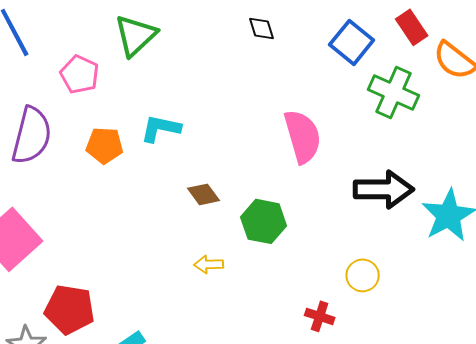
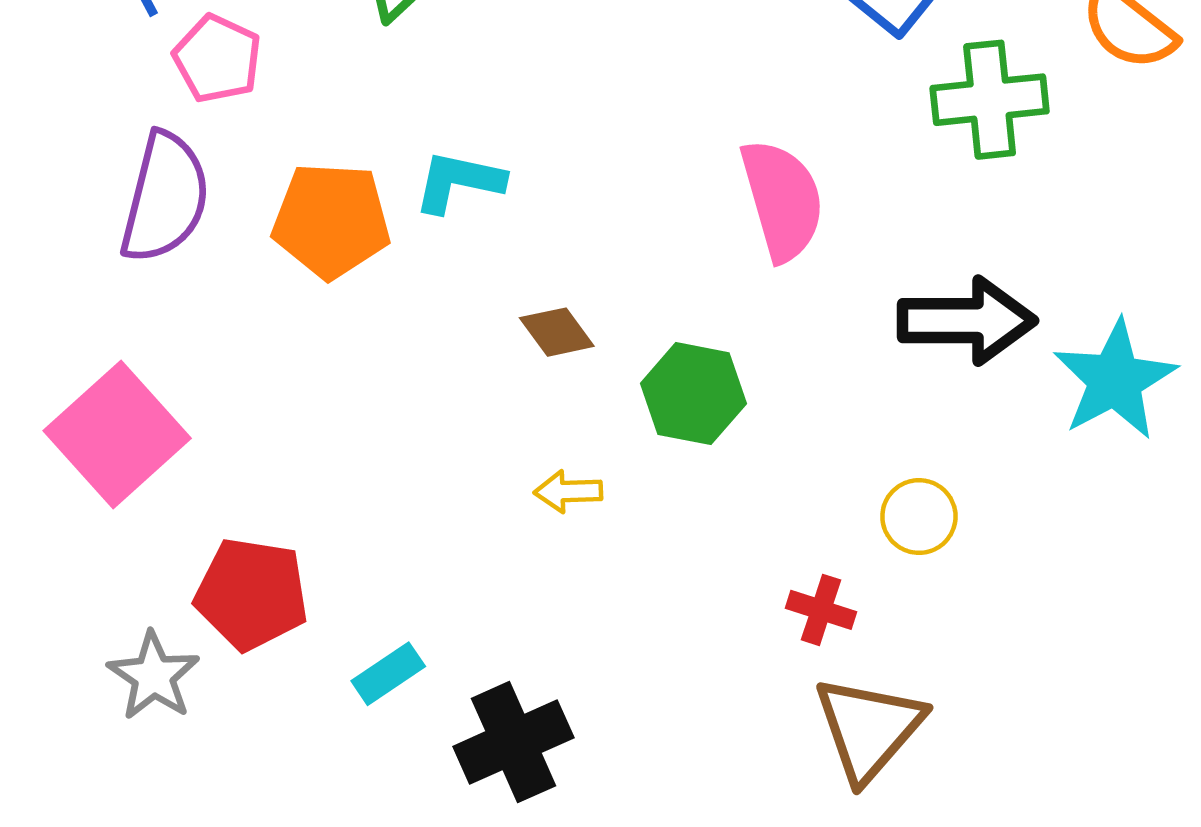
pink pentagon: (80, 74) -> (217, 59), moved
green cross: (394, 92) -> (990, 100), turned -30
orange pentagon: (105, 145) -> (331, 220), size x1.4

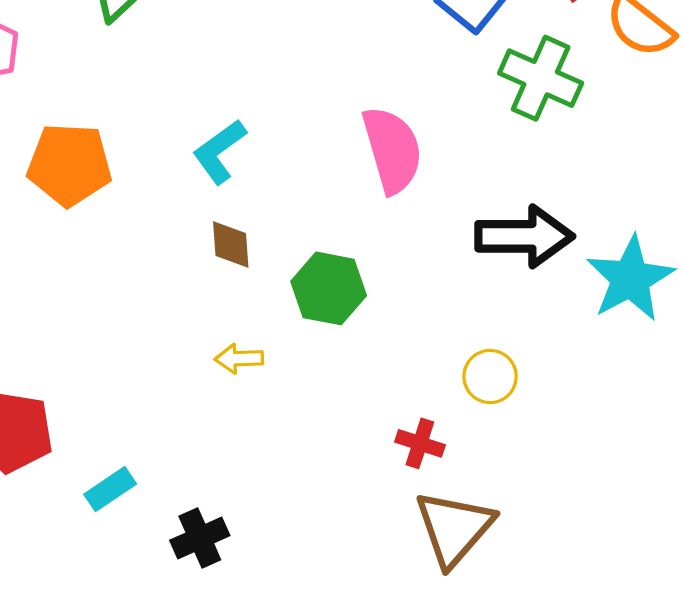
green cross: (990, 100) -> (541, 78), turned 30
cyan L-shape: (459, 182) -> (219, 152), moved, turned -48
brown diamond: (557, 332) -> (231, 244), turned 32
black cross: (513, 742) -> (200, 538), size x0.7

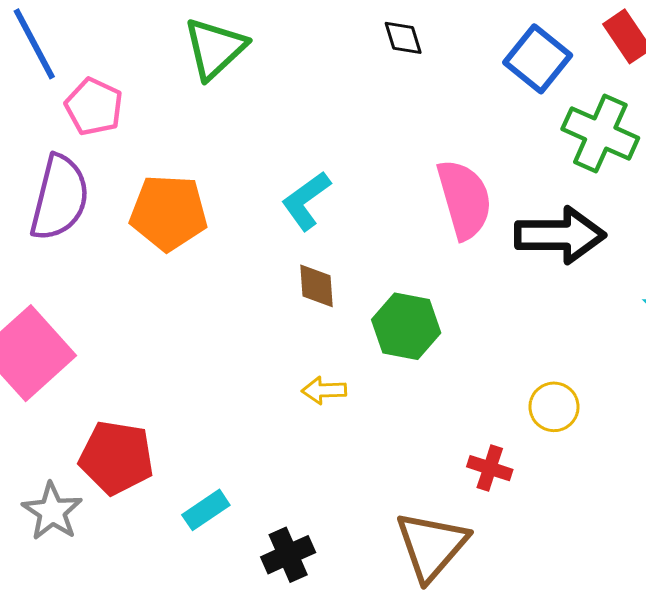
black arrow: (524, 236) -> (560, 235), moved
brown triangle: (454, 528) -> (432, 546), moved

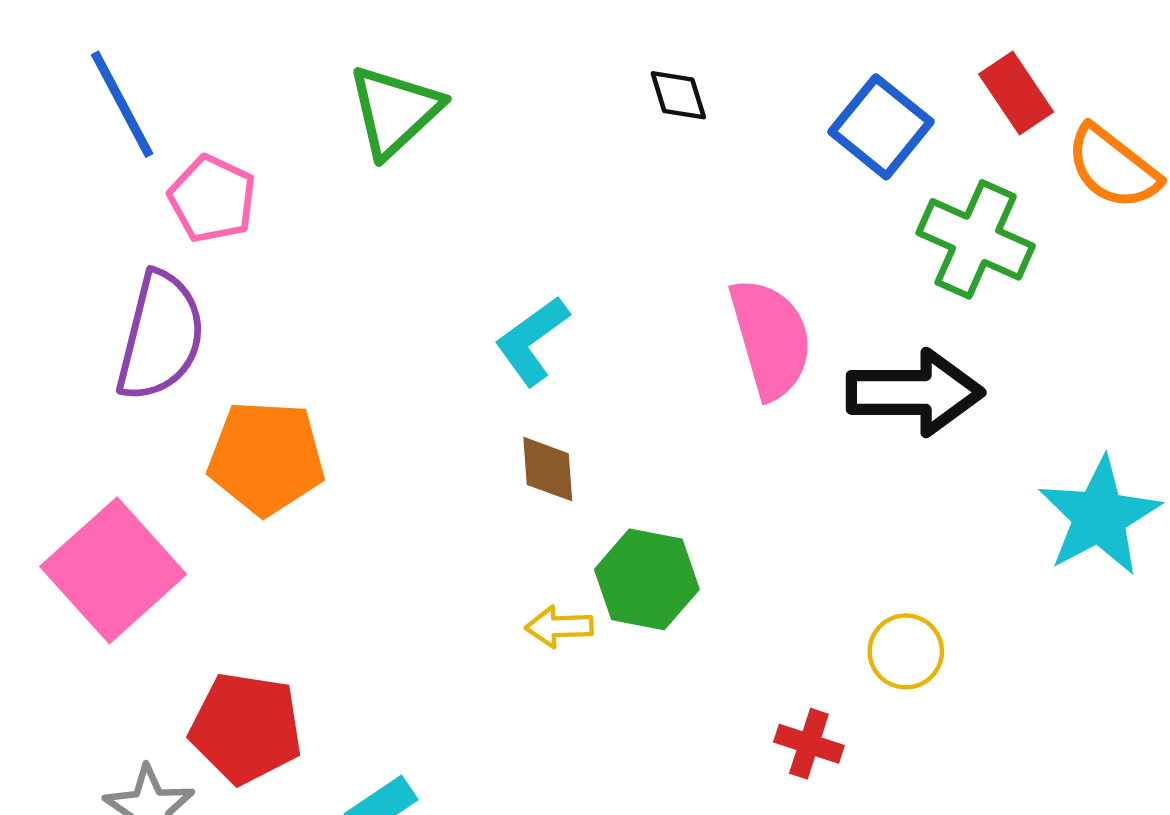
orange pentagon: (169, 213) -> (266, 458), moved
green hexagon: (406, 326) -> (647, 579), moved

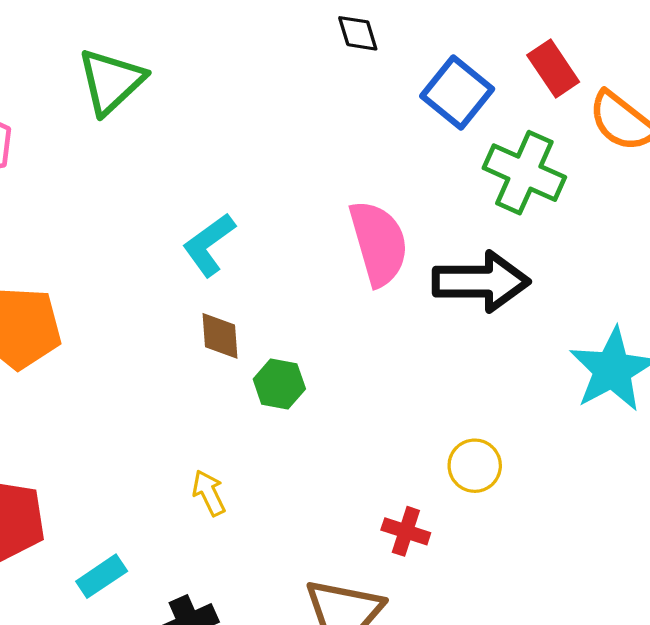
black diamond: (678, 95) -> (358, 33), moved
green hexagon: (647, 579) -> (279, 384), moved, size x0.7
yellow arrow: (559, 627) -> (209, 493), moved, turned 66

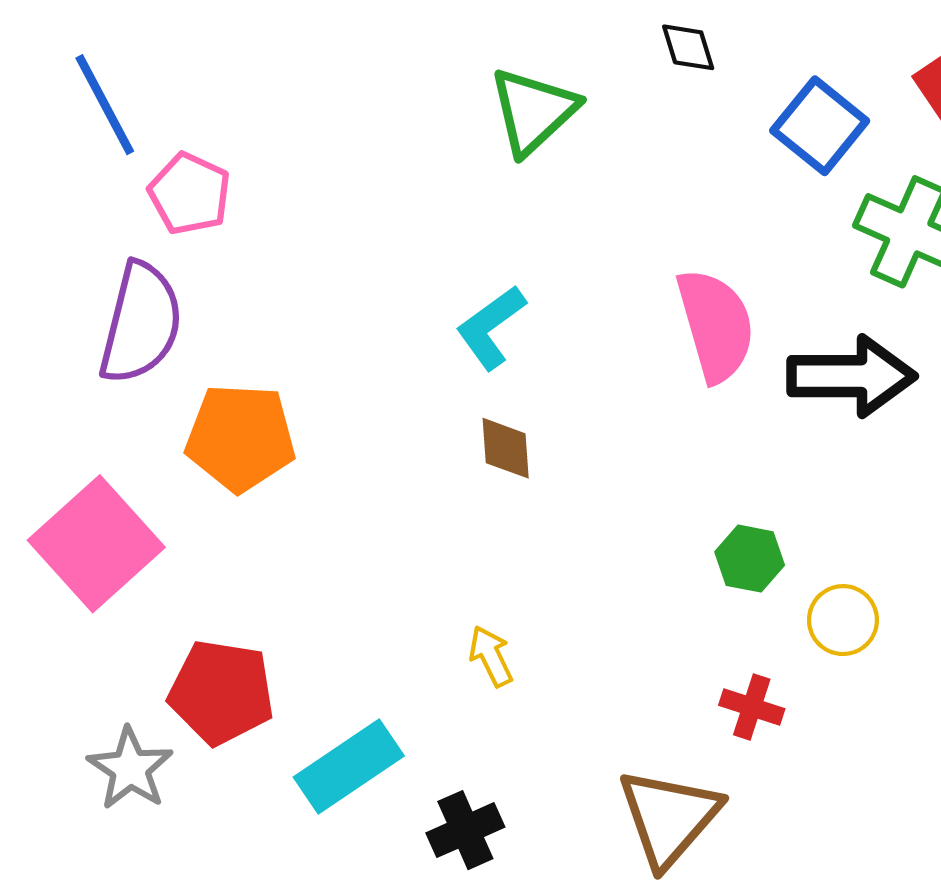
green triangle: (111, 81) -> (533, 111), moved
green hexagon: (279, 384) -> (750, 559), moved
cyan rectangle: (102, 576) -> (349, 766), size x1.6

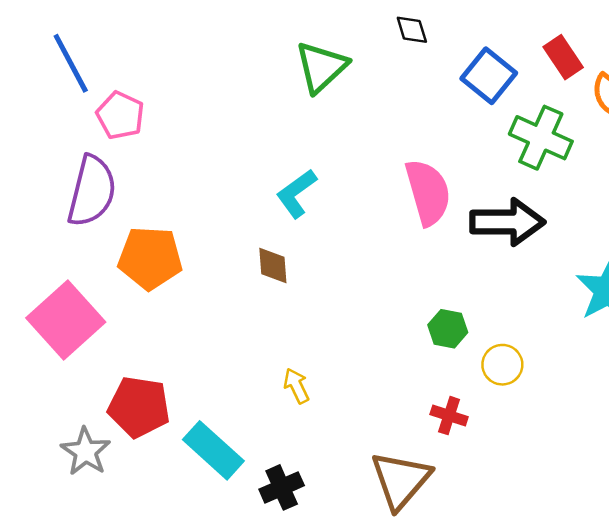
brown diamond: (506, 448) -> (273, 265), moved
cyan rectangle: (349, 766) -> (213, 450), turned 76

